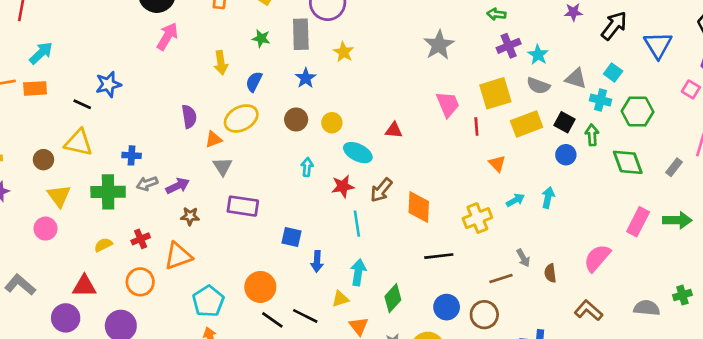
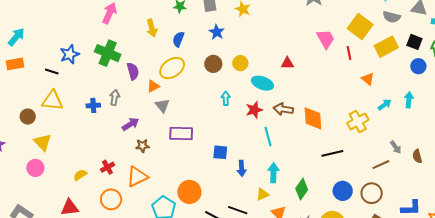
yellow square: (495, 93) -> (360, 27), turned -30
gray arrow: (147, 184) -> (115, 97), moved, turned 126
brown arrow: (381, 190) -> (283, 109), turned 66
green cross: (108, 192) -> (108, 53), moved, turned 30
orange circle: (260, 287) -> (189, 192), moved

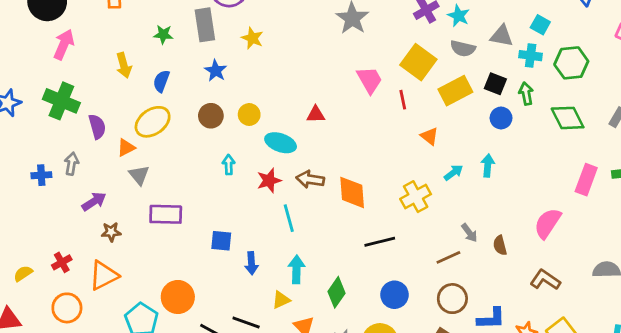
brown circle: (372, 193) -> (452, 299), moved

